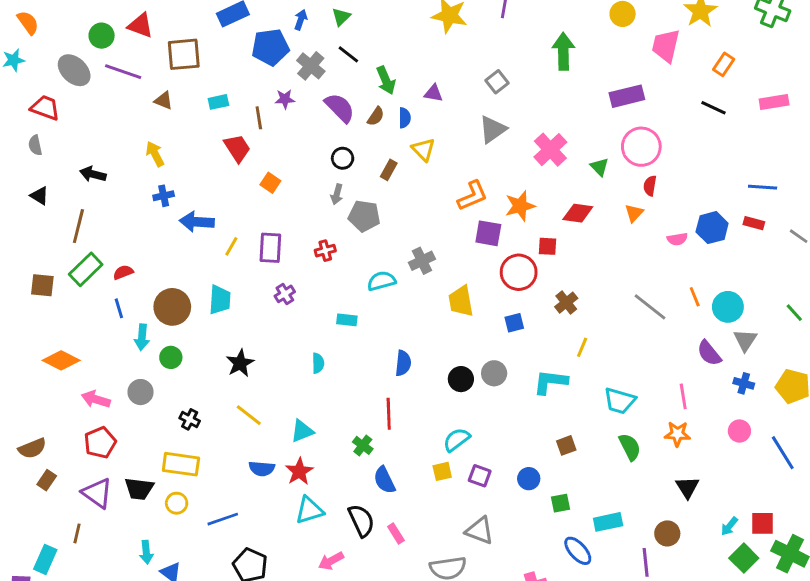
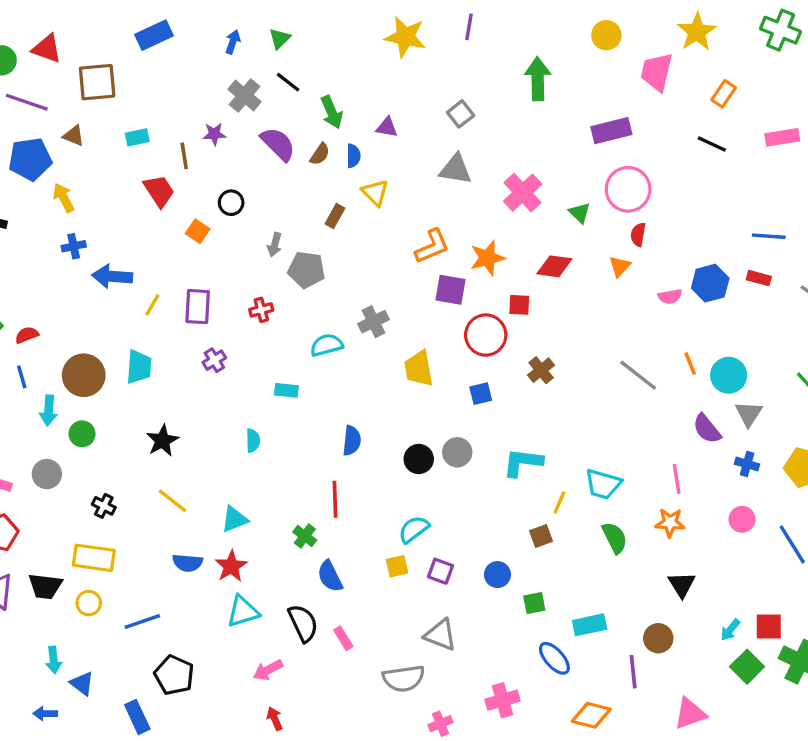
blue pentagon: (270, 47) -> (30, 159), moved
gray triangle: (493, 129) -> (456, 169), turned 44
black circle: (343, 158) -> (231, 203), moved
yellow line: (582, 347) -> (559, 503), moved

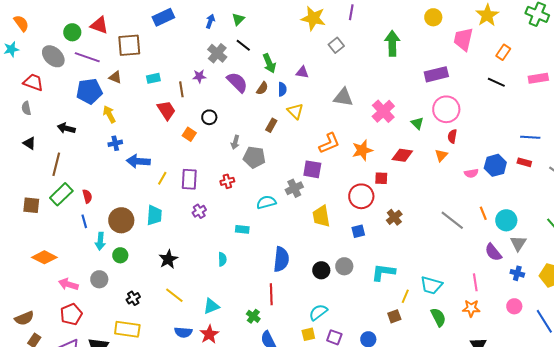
gray square: (461, 114) -> (336, 45), moved
purple square: (451, 290) -> (312, 169), moved
red semicircle: (27, 335) -> (87, 196), turned 96
blue semicircle: (352, 441) -> (281, 259), size x1.4
black cross: (104, 506) -> (133, 298), turned 32

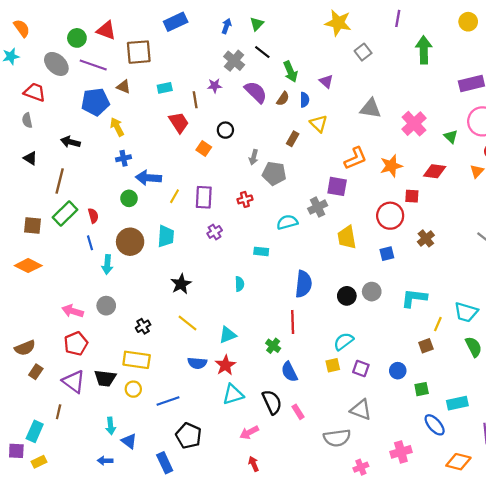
purple line: (351, 12) -> (398, 18), moved
purple triangle: (302, 72) -> (326, 81), turned 32
green circle: (120, 255) -> (129, 198), moved
orange diamond: (44, 257) -> (28, 266), moved

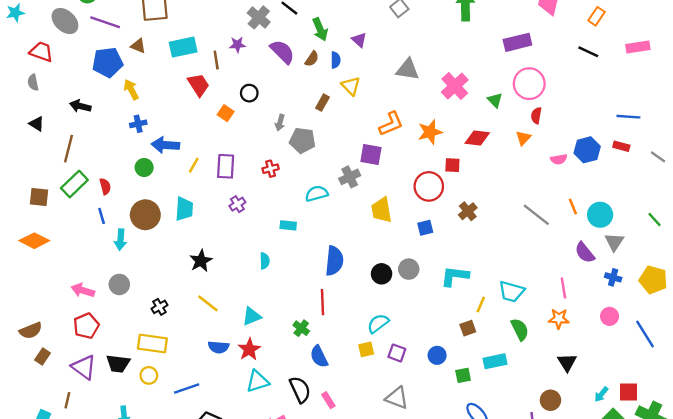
cyan rectangle: (165, 88) -> (183, 47), size x1.6
cyan rectangle: (457, 403) -> (495, 361), moved

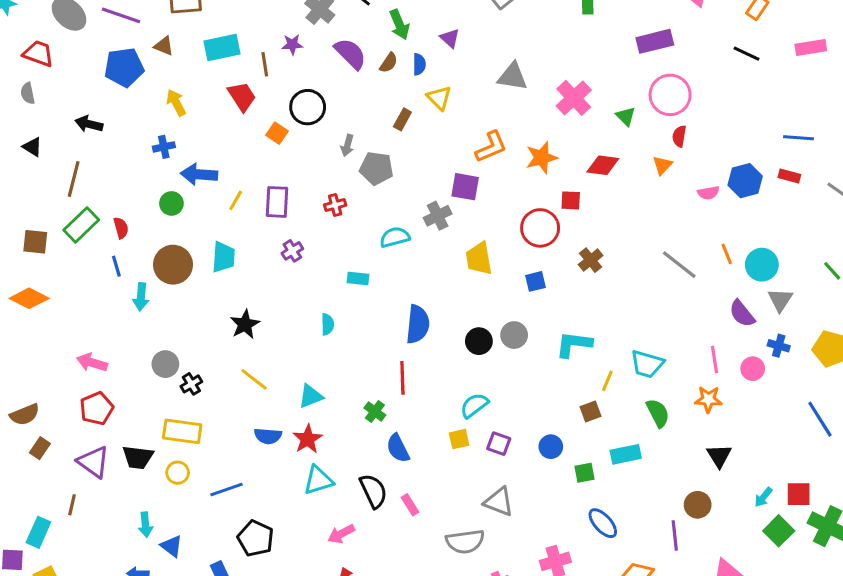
yellow arrow: (131, 90) -> (176, 103), moved
black circle: (249, 93) -> (308, 107), size x1.5
gray circle: (119, 284) -> (165, 364), moved
pink circle: (610, 316) -> (753, 369), moved

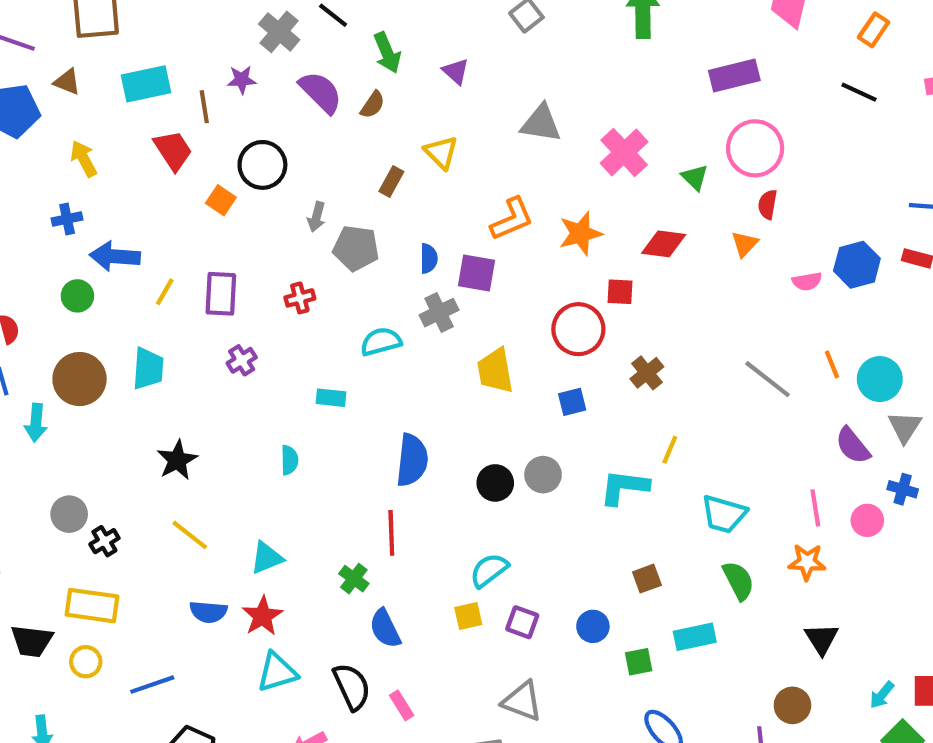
blue semicircle: (419, 64) -> (429, 258), moved
yellow line: (607, 381) -> (670, 450), moved

